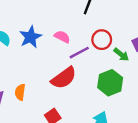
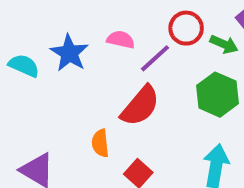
orange semicircle: (20, 92) -> (100, 143), moved

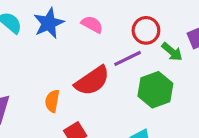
purple line: (155, 58) -> (128, 58), moved

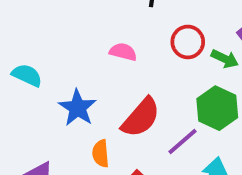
blue star: (49, 23) -> (78, 108), moved
purple line: (128, 58) -> (183, 142), moved

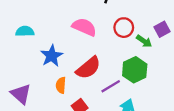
pink semicircle: (123, 52) -> (84, 27), size x1.5
cyan semicircle: (27, 75) -> (25, 31), turned -36

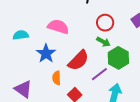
pink semicircle: (84, 27) -> (58, 27), moved
green arrow: (144, 41) -> (103, 42), moved

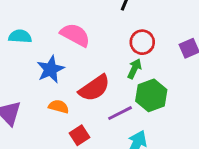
green arrow: (103, 42) -> (134, 69), turned -104
orange semicircle: (57, 78) -> (59, 107), turned 96

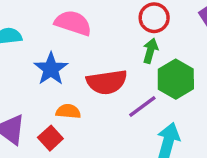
red semicircle: (94, 88) -> (107, 82), turned 36
red square: (80, 135) -> (50, 138), moved

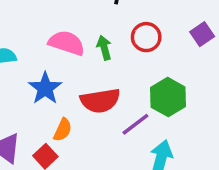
green arrow: (150, 51) -> (104, 48), moved, turned -30
orange semicircle: (68, 111) -> (63, 130), turned 110

